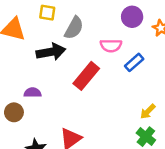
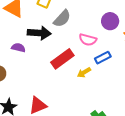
purple semicircle: (33, 93) -> (18, 48), moved
yellow arrow: (148, 112) -> (84, 72), moved

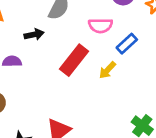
black arrow: (39, 33) -> (34, 34), size x0.6

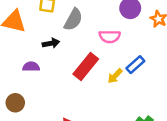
blue rectangle: (127, 44) -> (135, 65), moved

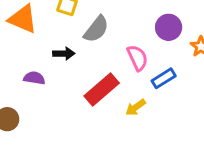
pink semicircle: (110, 36) -> (137, 58), turned -125
blue rectangle: (135, 65) -> (164, 78), moved

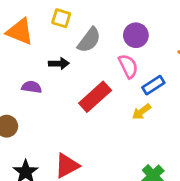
purple circle: (169, 27) -> (136, 35), moved
yellow arrow: (136, 107) -> (142, 112), moved

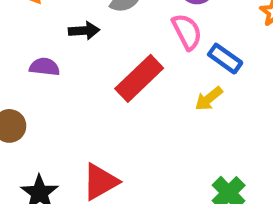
blue rectangle: (153, 85) -> (225, 59), turned 70

